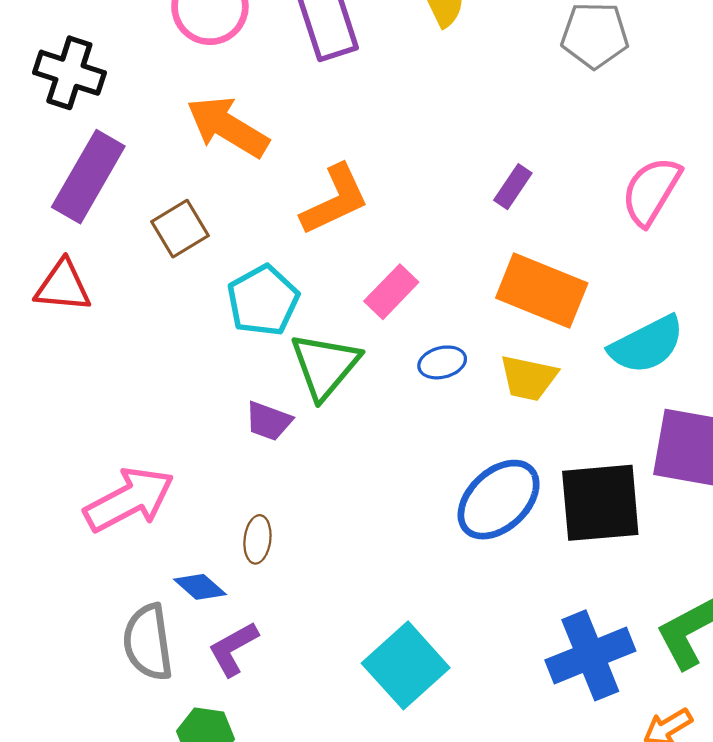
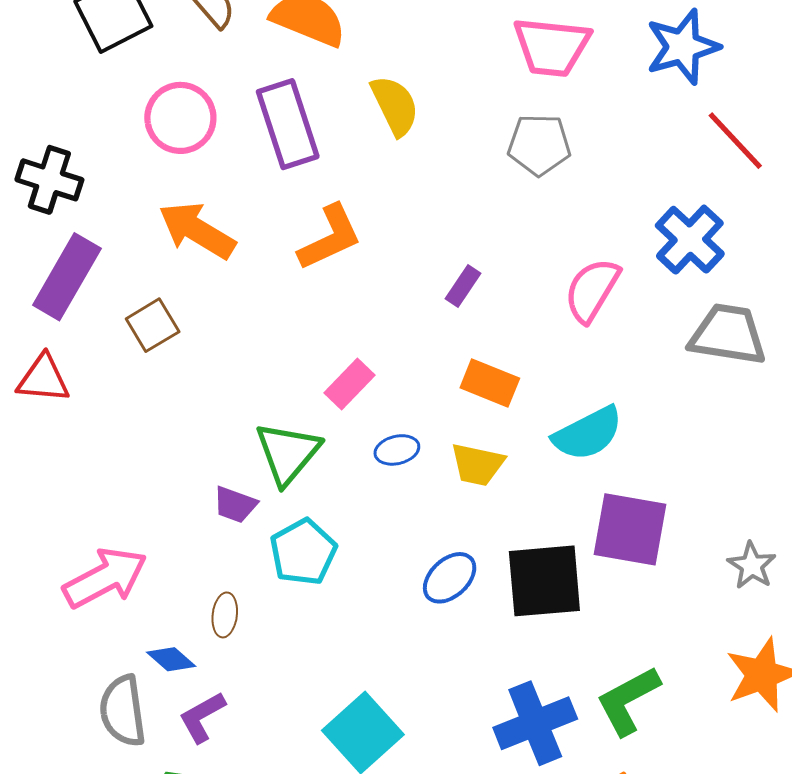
orange L-shape: (335, 200) -> (330, 238), moved
orange rectangle: (542, 291) -> (490, 383), size x0.7
cyan pentagon: (263, 300) -> (303, 552), moved
blue ellipse: (499, 500) -> (450, 578), size x0.7

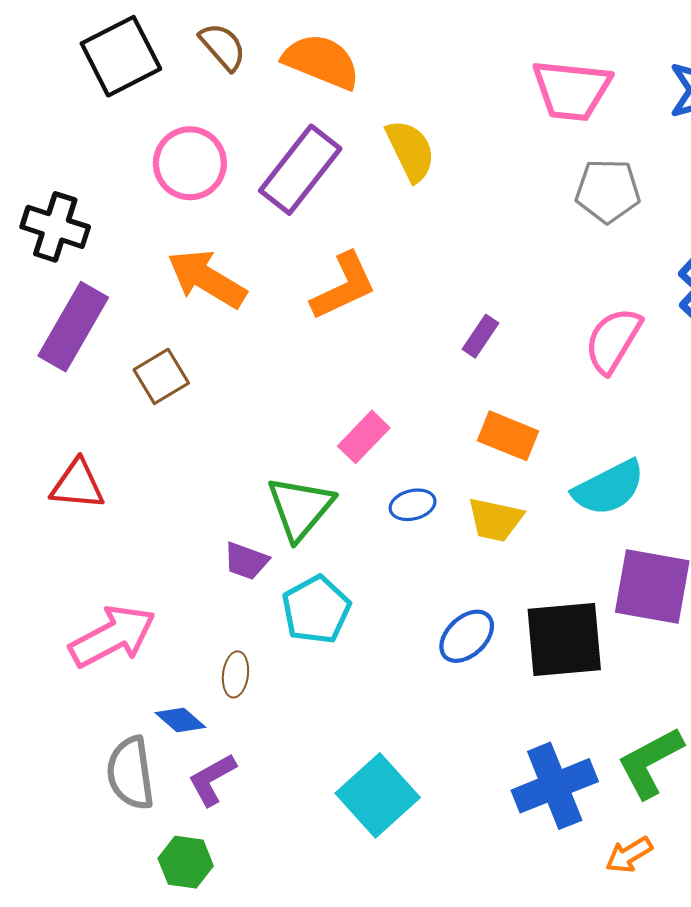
purple rectangle: (288, 124) -> (300, 170), turned 56
gray pentagon: (539, 145) -> (608, 191), moved
red triangle: (43, 379) -> (77, 485), moved

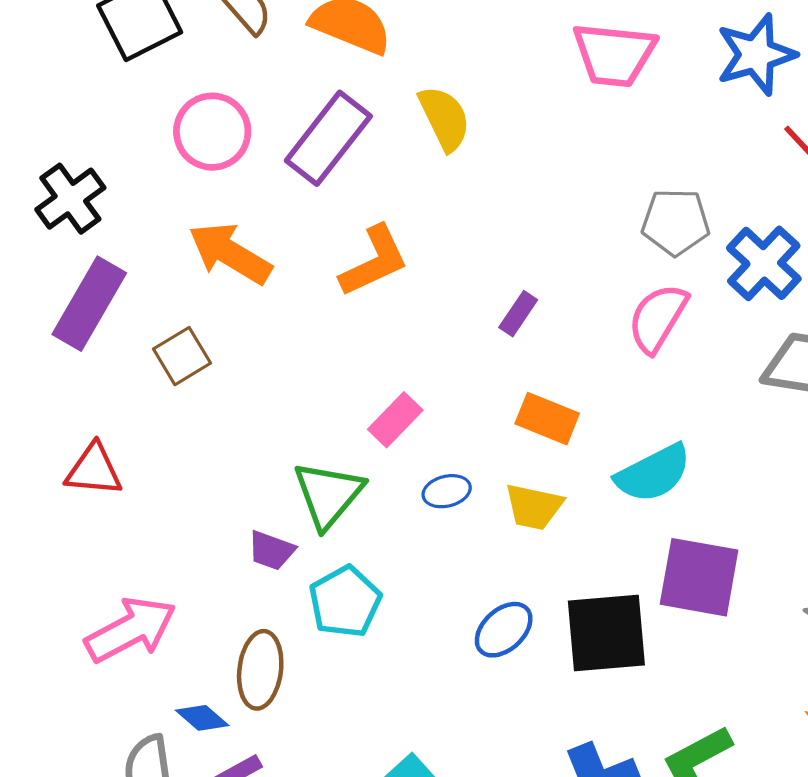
gray pentagon: (608, 191) -> (676, 222), moved
black cross: (55, 227) -> (70, 199), turned 36
brown ellipse: (235, 674) -> (260, 670), size x1.6

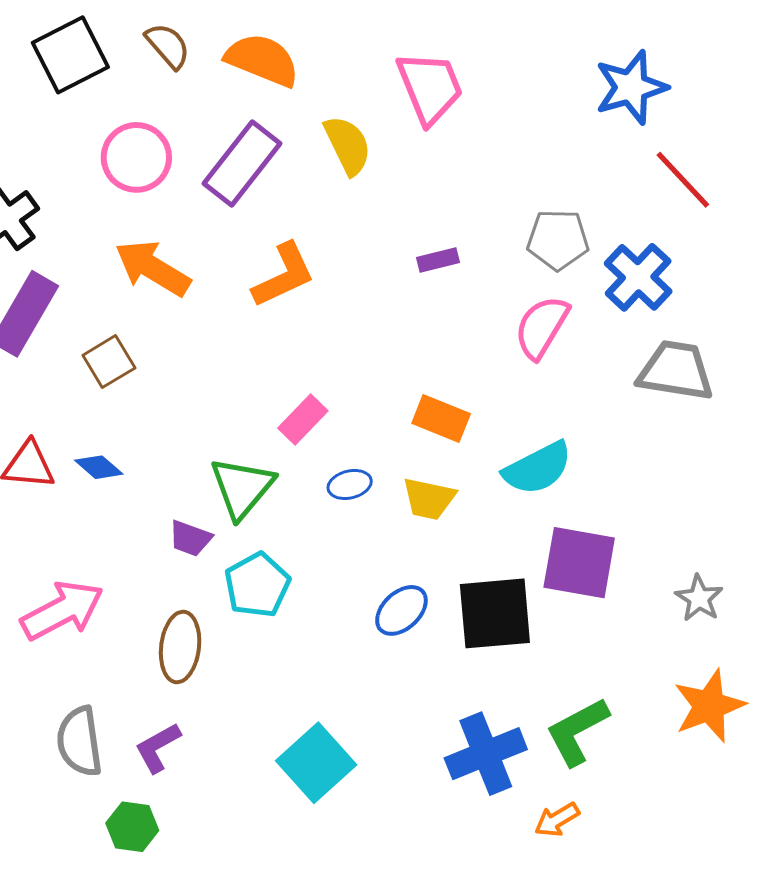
pink trapezoid: (614, 55) -> (430, 87), moved, turned -118
purple rectangle: (518, 314) -> (438, 260), moved, turned 42
blue diamond: (202, 718) -> (99, 467), moved

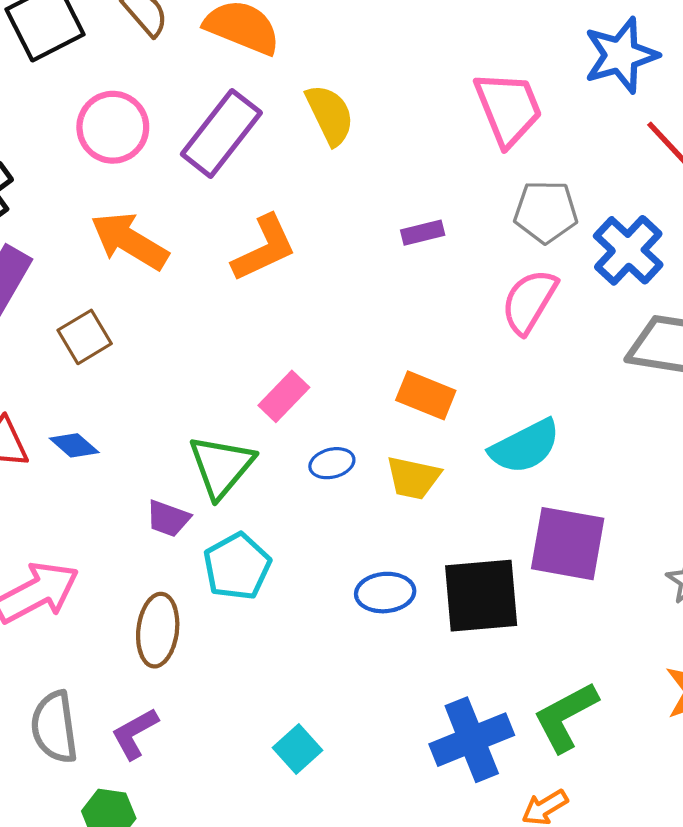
pink trapezoid: (430, 87) -> (508, 108), moved
blue ellipse: (401, 610) -> (385, 593), turned 38
cyan square: (316, 763) -> (297, 749), size x0.6

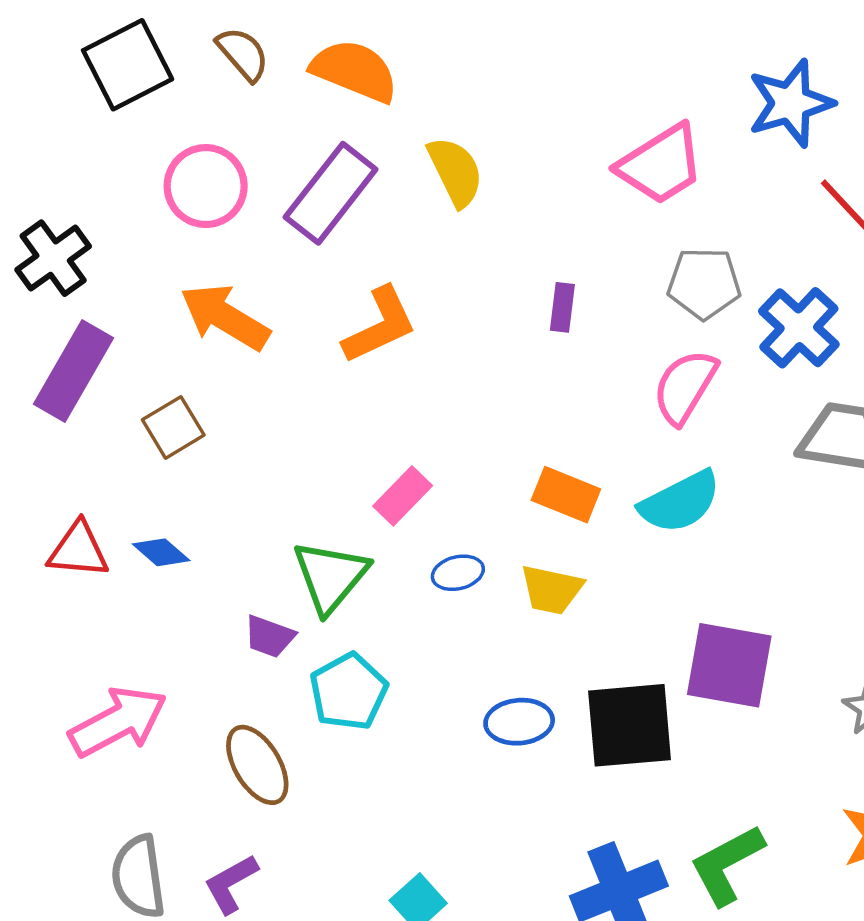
pink trapezoid: (508, 108) -> (661, 164), turned 80
purple rectangle: (423, 233) -> (562, 307), turned -69
cyan semicircle: (525, 446) -> (680, 502), moved
brown ellipse: (158, 630) -> (257, 765), turned -38

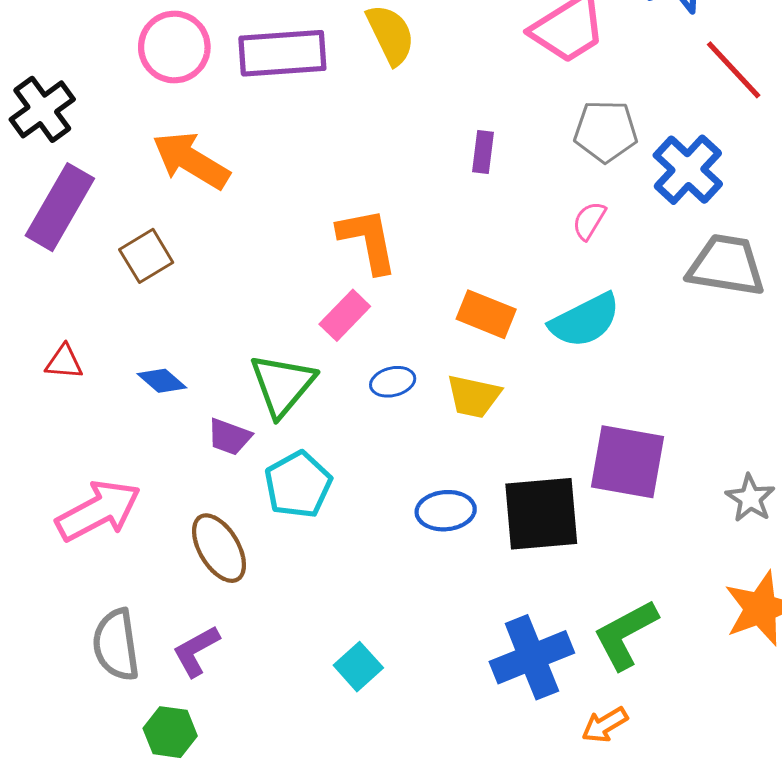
purple rectangle: (331, 193) -> (282, 53), turned 48
orange L-shape: (380, 325) -> (368, 240), moved, turned -76
pink semicircle: (685, 387) -> (589, 221), size x0.6
red triangle: (78, 550) -> (64, 362), size x0.7
blue diamond: (161, 552) -> (162, 381), moved

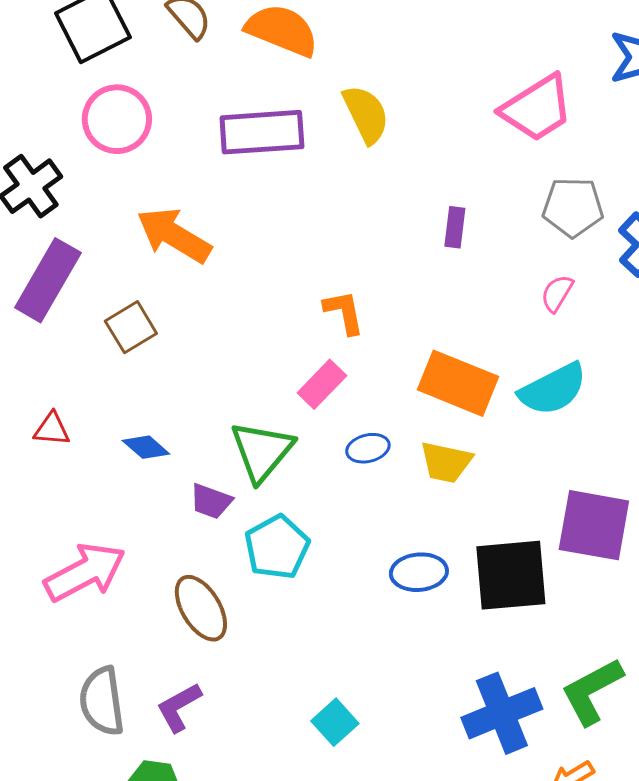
pink circle: (174, 47) -> (117, 119), moved
orange L-shape: (368, 240) -> (344, 312), size x0.7
orange rectangle: (486, 314) -> (458, 383), size x1.4

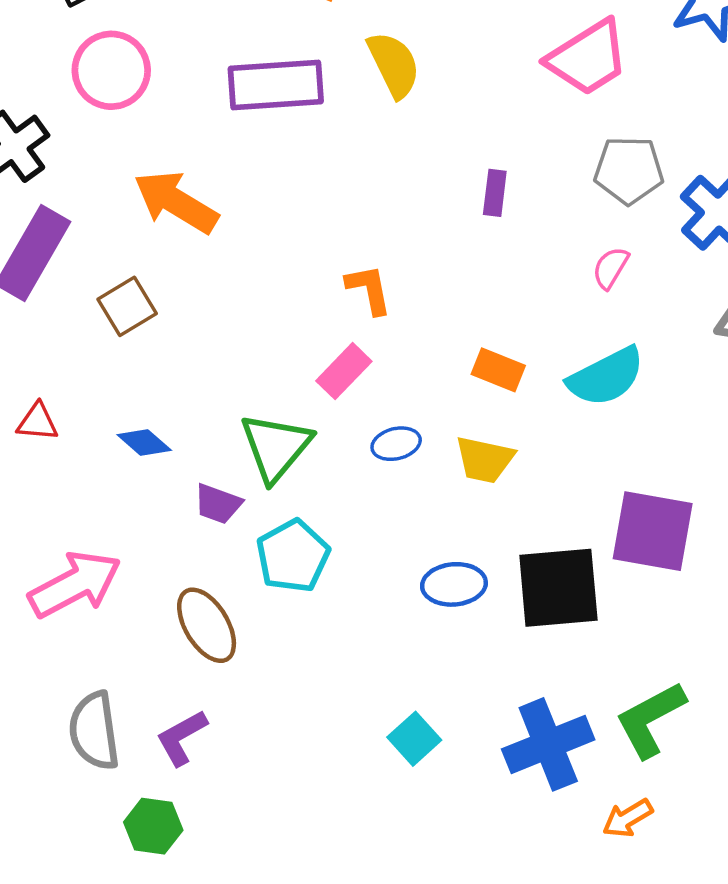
orange rectangle: (458, 383) -> (498, 370), size x0.6
cyan square: (335, 722) -> (414, 739), moved

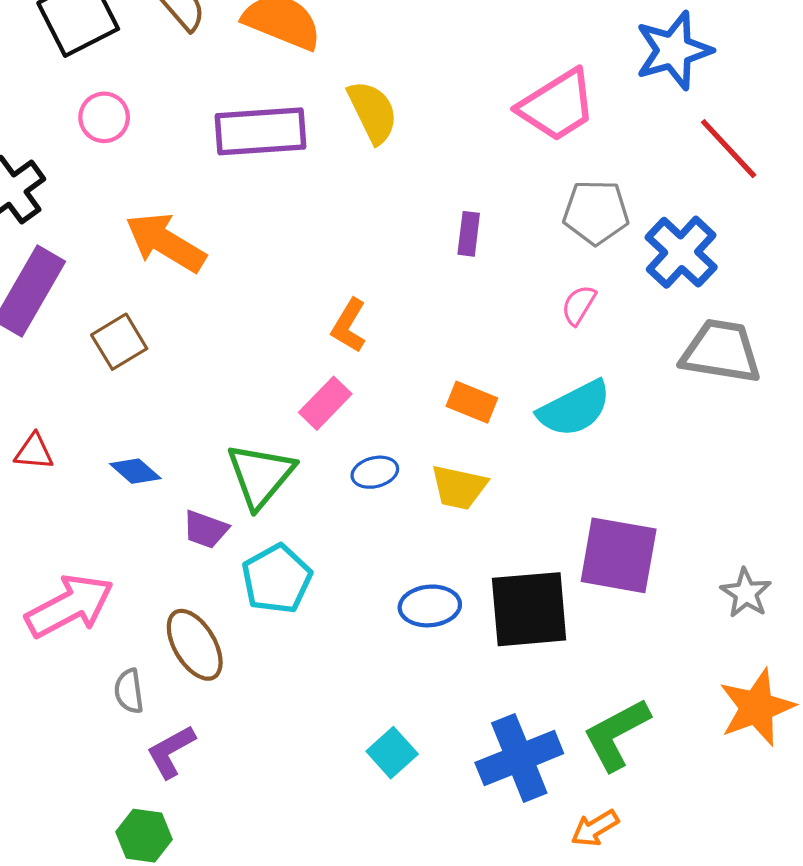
pink circle: (111, 70) -> (104, 117), size x0.7
orange L-shape: (369, 289) -> (349, 326), turned -138
gray semicircle: (94, 731) -> (129, 691), moved, size x0.6

